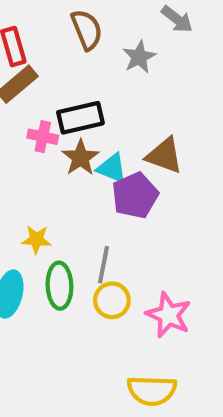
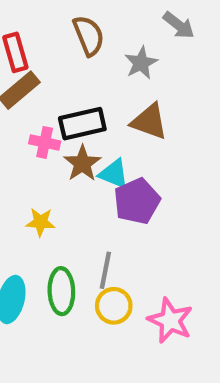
brown triangle: (164, 156) -> (149, 122), moved
yellow star: (36, 239) -> (40, 222), moved

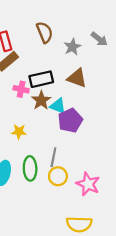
gray arrow: (179, 25) -> (99, 39), moved

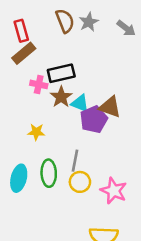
gray star: (72, 47) -> (89, 22), moved
brown triangle: (77, 78) -> (110, 107), moved

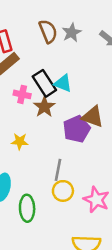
black rectangle: (61, 73) -> (44, 83), turned 70
cyan triangle: (80, 103) -> (63, 83), moved
green ellipse: (49, 173) -> (27, 208), moved

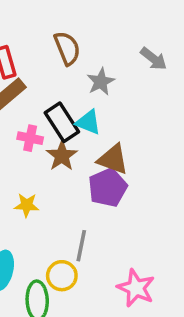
gray star: (72, 33) -> (101, 82), moved
brown triangle: (93, 117) -> (113, 159), moved
yellow circle: (63, 191) -> (62, 276), moved

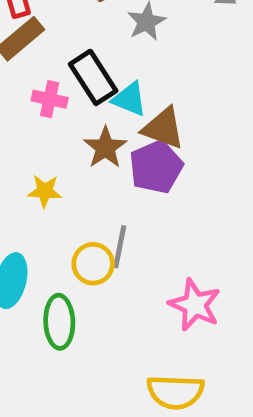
cyan triangle: (88, 122) -> (129, 99), moved
brown star: (62, 156) -> (105, 148), moved
yellow circle: (62, 276) -> (93, 264), moved

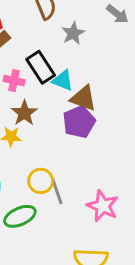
brown star: (105, 148) -> (24, 113), moved
gray line: (120, 247) -> (57, 191), moved, turned -30
green ellipse: (59, 322) -> (20, 216), turned 68

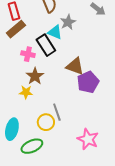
cyan triangle: (63, 81) -> (55, 32), moved
purple pentagon: (79, 122) -> (88, 82), moved
gray line: (57, 191) -> (57, 112), moved

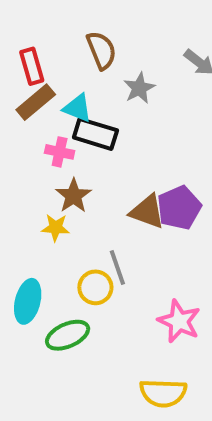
cyan triangle: (55, 32) -> (77, 108), moved
black rectangle: (46, 45) -> (95, 134), turned -40
brown triangle: (75, 66) -> (147, 212), moved

